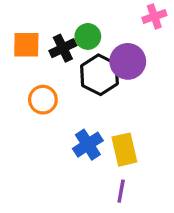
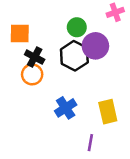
green circle: (88, 36) -> (77, 27), moved
black cross: (63, 48) -> (35, 57), moved, turned -36
yellow rectangle: (124, 150) -> (108, 112), moved

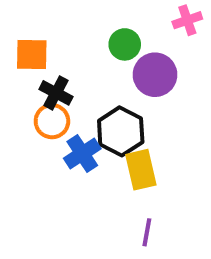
black hexagon: (74, 56) -> (121, 131), moved
blue cross: (66, 108) -> (82, 154), moved
yellow rectangle: (108, 112) -> (141, 170), moved

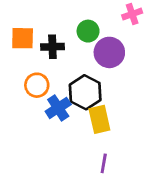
black cross: (56, 93) -> (52, 47), moved, turned -30

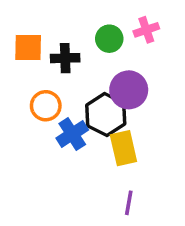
pink cross: (132, 14) -> (146, 30), moved
purple circle: (109, 52) -> (129, 90), moved

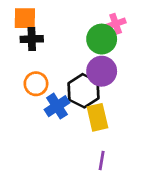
green circle: (109, 39) -> (102, 39), moved, size x1.4
orange square: (28, 47) -> (25, 18), moved
black cross: (65, 58) -> (32, 39), moved

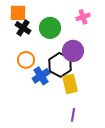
black cross: (32, 39) -> (23, 28), turned 35
green circle: (102, 39) -> (50, 28), moved

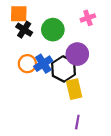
blue cross: (41, 76) -> (43, 64), moved

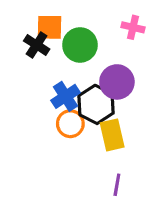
orange square: (19, 14) -> (49, 27), moved
pink cross: (88, 18) -> (133, 27), turned 32
orange circle: (27, 64) -> (70, 124), moved

